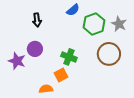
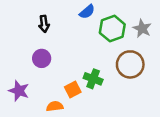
green cross: (69, 57) -> (93, 79), moved
purple star: (17, 61) -> (19, 91), moved

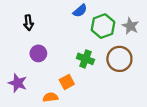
black arrow: (44, 24) -> (28, 23), moved
green cross: (93, 79) -> (85, 59), moved

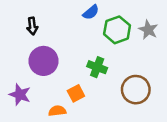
purple circle: (38, 53) -> (44, 61), size x1.5
brown circle: (119, 59) -> (136, 90), moved

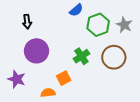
green cross: (97, 67) -> (81, 56), turned 35
brown circle: (136, 90) -> (114, 57), moved

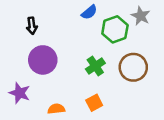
gray star: (124, 25) -> (141, 16), moved
orange square: (64, 78) -> (94, 103), moved

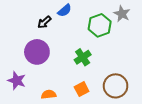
blue semicircle: (89, 12) -> (65, 11), moved
black arrow: (32, 26) -> (44, 22), moved, turned 56
brown circle: (133, 67) -> (116, 86), moved

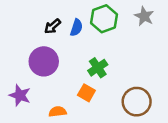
blue semicircle: (65, 11) -> (76, 28), moved, turned -32
green hexagon: (100, 25) -> (104, 19), moved
orange square: (82, 89) -> (86, 93), moved, turned -32

